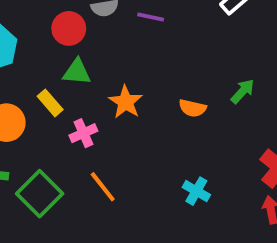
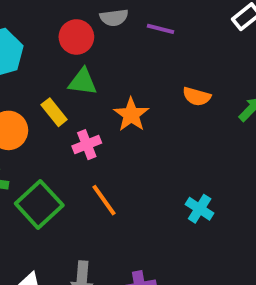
orange semicircle: (193, 108) -> (197, 96), moved

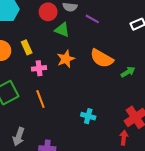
green triangle: (83, 82) -> (62, 30), moved
orange semicircle: (197, 96) -> (102, 58), size x1.6
cyan cross: (200, 209) -> (88, 116), turned -32

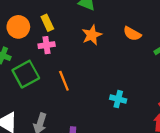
orange semicircle: (102, 58) -> (132, 34), size x0.7
pink cross: (39, 68) -> (47, 45), moved

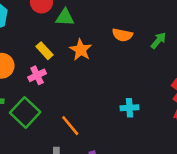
yellow rectangle: (47, 23) -> (45, 51), moved
orange line: (64, 81) -> (70, 126), moved

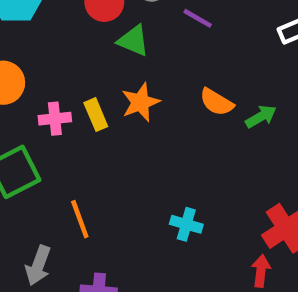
green arrow: (158, 41) -> (261, 117), moved
yellow rectangle: (45, 51) -> (96, 115), moved

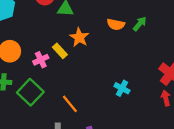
cyan cross: (186, 224) -> (122, 88), turned 32

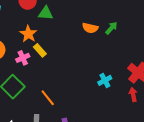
orange star: (79, 37) -> (28, 34), moved
cyan cross: (122, 88) -> (105, 80), moved, turned 32

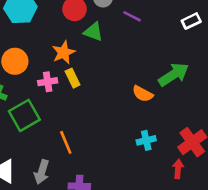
orange semicircle: (90, 28) -> (143, 94), moved
green arrow: (111, 28) -> (174, 75), size x1.6

